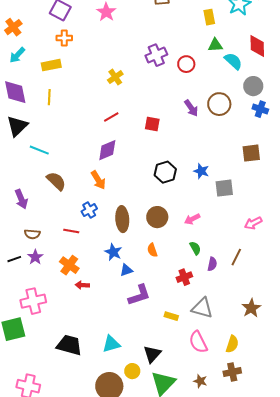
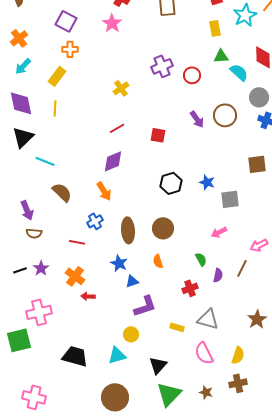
yellow rectangle: (51, 65) -> (57, 76), turned -42
pink arrow: (192, 219) -> (219, 232), moved
pink arrow: (253, 223) -> (259, 245), moved
brown semicircle: (32, 234) -> (34, 233), moved
yellow circle: (132, 371) -> (131, 334), moved

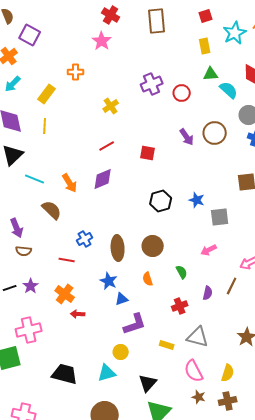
purple square: (66, 21) -> (30, 35), moved
orange cross: (70, 49) -> (76, 72), moved
orange arrow: (104, 191) -> (70, 183), moved
green semicircle: (201, 259) -> (182, 272), moved
brown star: (206, 392) -> (199, 397), moved

